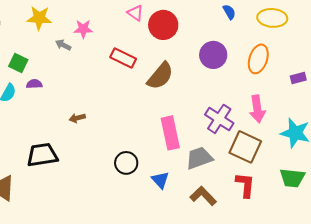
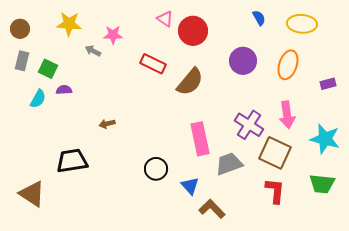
brown L-shape: (203, 196) -> (212, 209), moved

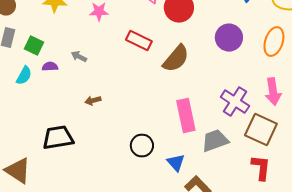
gray arrow: (93, 51) -> (79, 57), moved

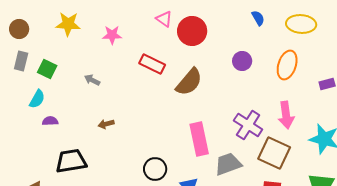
purple circle: (229, 38) -> (242, 61), size x0.7
purple semicircle: (50, 67) -> (50, 121), moved

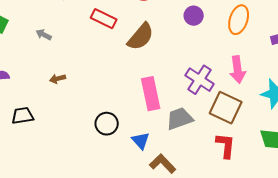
black trapezoid: (71, 161) -> (23, 116), size x0.7

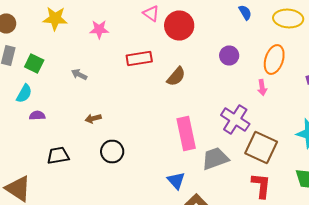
red rectangle: (104, 19) -> (139, 58), turned -35
brown semicircle: (141, 37) -> (176, 76), size x0.7
pink arrow: (238, 70) -> (262, 88), moved, size x0.6
black circle: (107, 124) -> (112, 152), moved

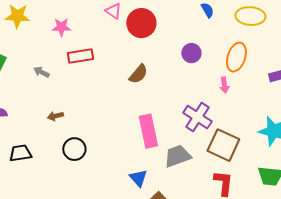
red rectangle: (139, 58) -> (80, 56), moved

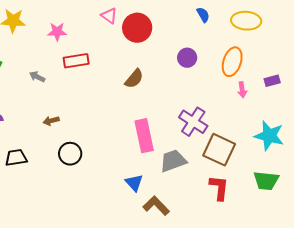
pink arrow: (224, 85) -> (242, 90), moved

